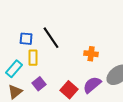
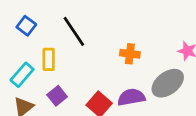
blue square: (26, 39) -> (26, 26), moved, turned 32
purple semicircle: (92, 85) -> (131, 97), turned 30

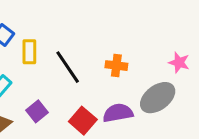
black line: (74, 31) -> (68, 67), moved
yellow rectangle: (49, 59) -> (29, 52), moved

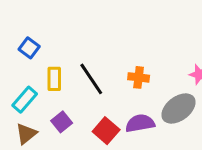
yellow rectangle: (29, 52) -> (54, 79), moved

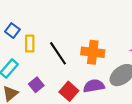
orange cross: (139, 77) -> (93, 52), size x1.5
yellow rectangle: (54, 79) -> (30, 44), moved

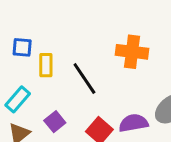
blue square: (12, 31) -> (22, 47), turned -32
orange cross: (93, 52) -> (132, 52), moved

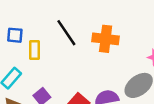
black line: (84, 79) -> (66, 33), moved

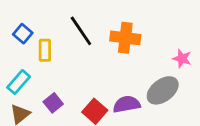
blue square: (15, 35) -> (23, 34), turned 35

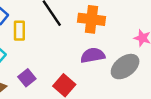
purple semicircle: (127, 104) -> (93, 55), moved

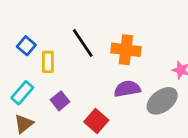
purple square: (27, 78) -> (60, 101), moved

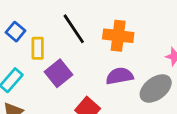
purple square: (60, 101) -> (59, 73), moved, size x1.4

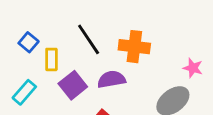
purple semicircle: (120, 76) -> (111, 79), moved

